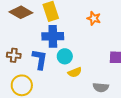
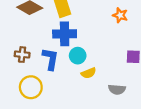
orange star: (94, 18) -> (120, 15), moved

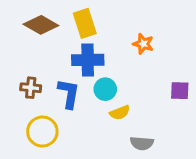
orange star: (120, 15) -> (143, 44), moved
gray semicircle: (117, 89) -> (142, 143), moved

